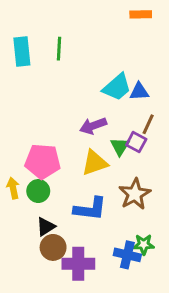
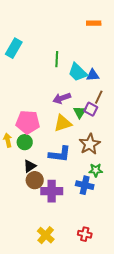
green line: (59, 49) -> (57, 59), moved
cyan rectangle: (22, 52) -> (14, 48), turned 36
cyan trapezoid: (117, 87) -> (78, 72), turned 85
green star: (144, 244) -> (96, 170), moved

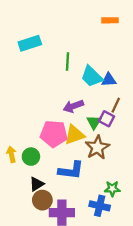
cyan rectangle: (14, 48) -> (30, 43), moved, turned 42
pink pentagon: (28, 122) -> (54, 134), moved
brown star: (90, 144) -> (97, 147), moved

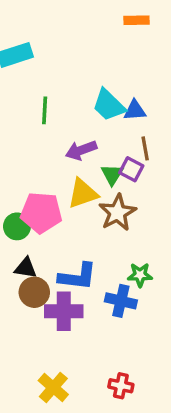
green line: (68, 62) -> (45, 110), moved
brown line: (116, 105) -> (145, 148), turned -35
pink pentagon: (54, 134) -> (41, 213), moved
blue L-shape: (71, 170) -> (78, 277), moved
black triangle: (37, 184) -> (26, 268), turned 42

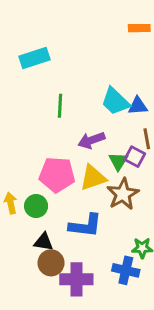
pink pentagon: (41, 213) -> (57, 175), moved
blue L-shape: (78, 277) -> (85, 225), moved

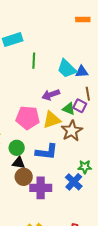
green line: (60, 106) -> (34, 61), moved
green triangle: (118, 161) -> (69, 109), turned -40
green circle: (36, 206) -> (17, 148), moved
blue cross: (126, 270) -> (74, 182), turned 30

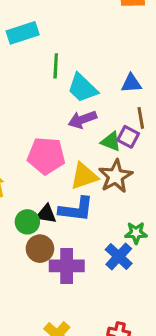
cyan trapezoid: (67, 69) -> (82, 88), moved
yellow triangle: (52, 120) -> (84, 176), moved
green circle: (17, 148) -> (27, 222), moved
black triangle: (19, 163) -> (46, 214), moved

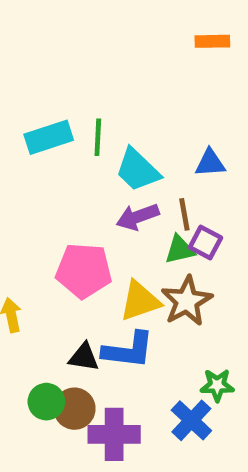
cyan rectangle: (23, 33) -> (49, 137), moved
brown line: (141, 118) -> (184, 214), moved
green triangle: (111, 142) -> (180, 250), turned -35
green circle: (27, 222) -> (46, 402), moved

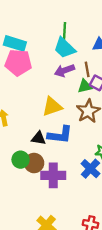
cyan rectangle: (49, 137) -> (15, 43), moved, turned 35
green line: (98, 137) -> (65, 31), moved
pink pentagon: (84, 271) -> (18, 63), moved
yellow triangle: (140, 301) -> (52, 107), moved

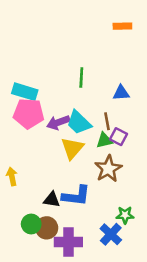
cyan trapezoid: (65, 48) -> (79, 122), moved
purple arrow: (65, 70) -> (58, 122), moved
yellow triangle: (52, 107) -> (72, 148), moved, turned -30

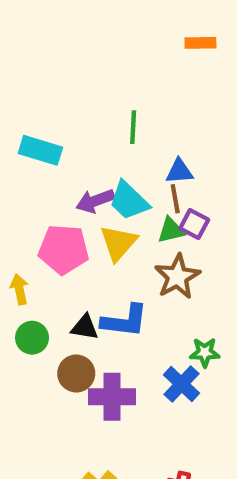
blue triangle: (121, 93) -> (179, 171), moved
pink pentagon: (29, 113) -> (64, 249), moved
green circle: (31, 224) -> (32, 338), moved

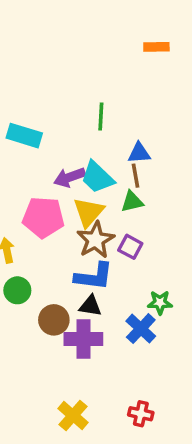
purple square: (194, 224) -> (130, 247), moved
brown star: (177, 277) -> (96, 240), moved
black triangle: (85, 327) -> (90, 306), moved

